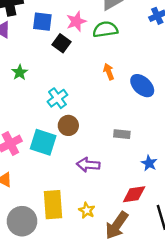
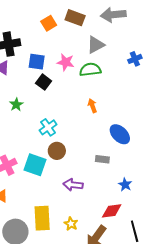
pink star: (76, 21) -> (66, 62), turned 30
black square: (62, 43) -> (44, 82), moved
blue ellipse: (142, 86) -> (120, 134), moved

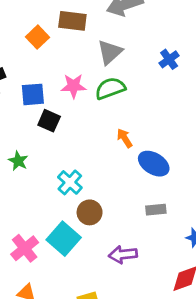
blue ellipse: (120, 134) -> (154, 164), moved
cyan square: (35, 165) -> (64, 239), turned 35

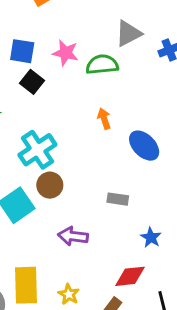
gray triangle: (110, 52) -> (128, 34), moved
blue ellipse: (154, 164) -> (144, 146), moved
cyan cross: (70, 182) -> (37, 150), size x1.4

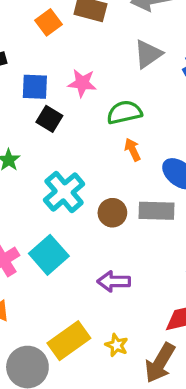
green semicircle: (102, 65) -> (124, 112), moved
brown circle: (50, 185) -> (112, 213), moved
gray rectangle: (118, 199) -> (157, 211), moved, size x1.5
yellow rectangle: (26, 285) -> (69, 341), turned 63

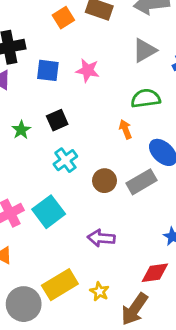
green semicircle: (124, 112) -> (146, 98), moved
black square: (49, 119) -> (57, 120), moved, turned 30
cyan cross: (64, 192) -> (65, 160), size x0.7
gray rectangle: (157, 211) -> (141, 182), turned -36

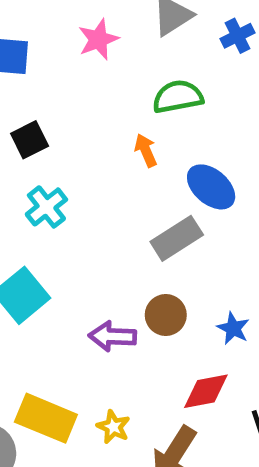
pink star: (88, 70) -> (98, 39), moved, turned -30
brown circle: (104, 181) -> (166, 315), moved
yellow rectangle: (60, 285) -> (46, 418), turned 56

